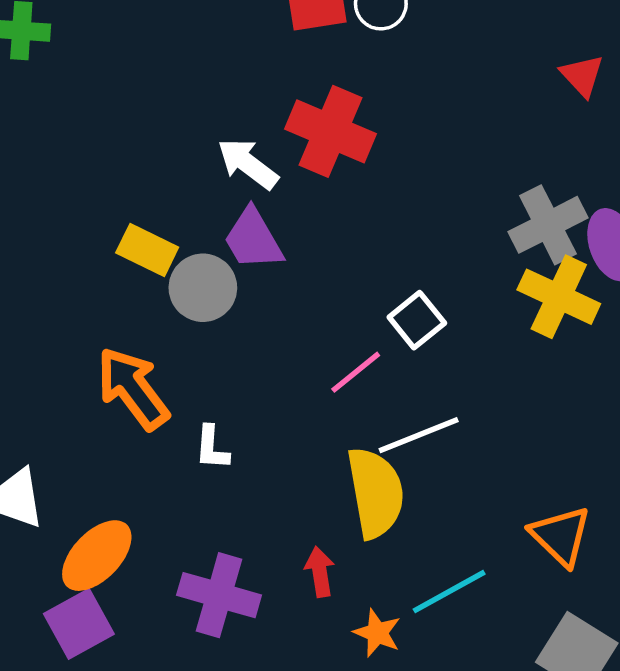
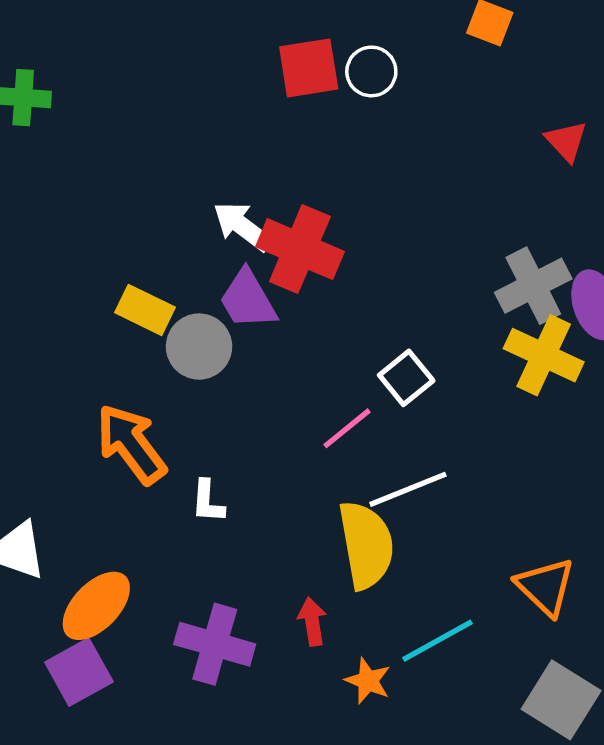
red cross: (331, 131) -> (300, 249), moved

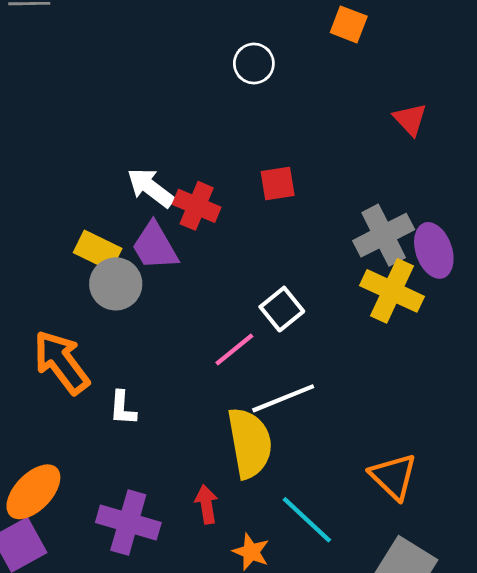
red square: (309, 68) -> (278, 183), moved, size x0.7
red cross: (300, 249) -> (197, 206), size x0.7
yellow rectangle: (145, 310) -> (98, 250), moved
cyan line: (438, 641) -> (307, 520), turned 72

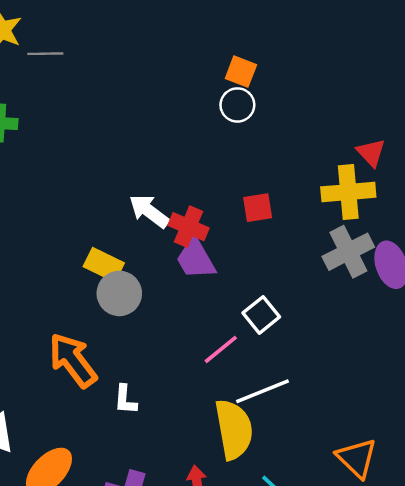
orange square: (349, 24) -> (241, 72), moved
purple trapezoid: (155, 246) -> (196, 259), moved
yellow cross: (392, 291) -> (348, 192), moved, turned -30

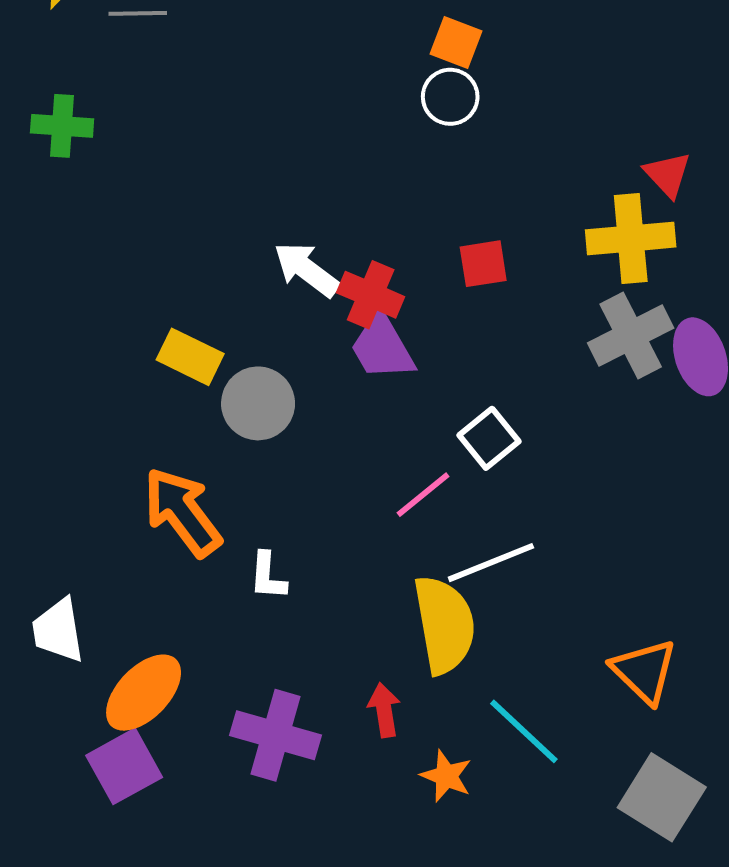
yellow rectangle: (104, 265) -> (190, 357), moved

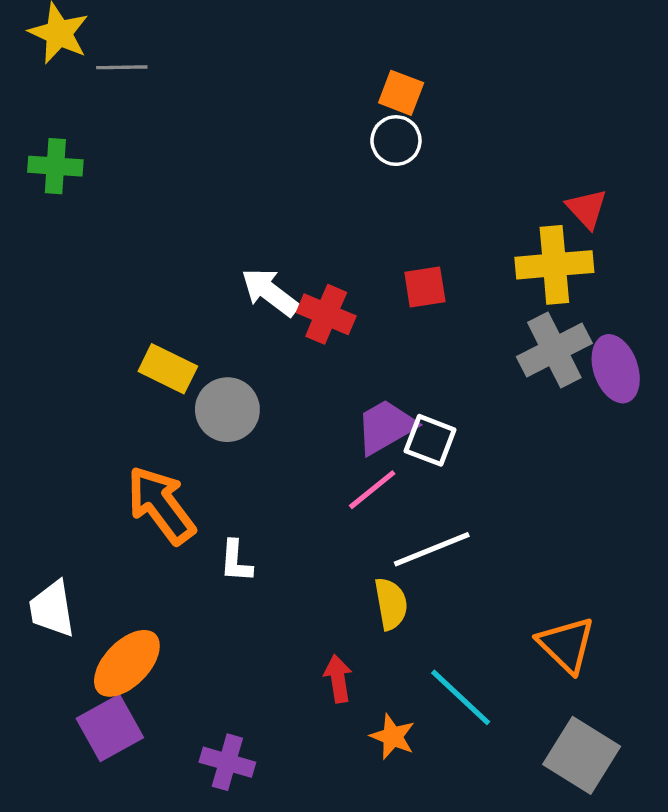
purple trapezoid: (382, 347) -> (386, 427), moved, turned 90
white square: (489, 438) -> (430, 440), turned -30
yellow semicircle: (444, 625) -> (391, 604), size x0.6
purple cross: (275, 735) -> (227, 762), moved, size x0.7

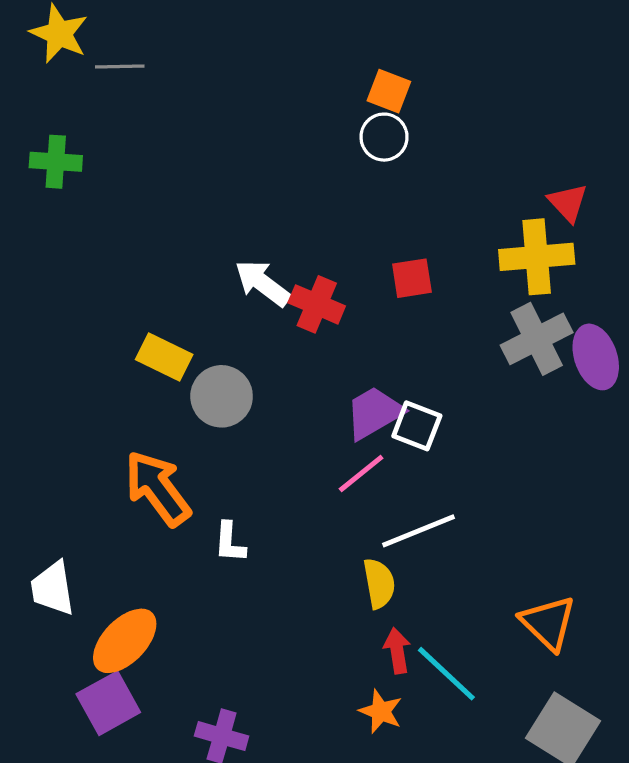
red arrow: (338, 679) -> (397, 651), moved

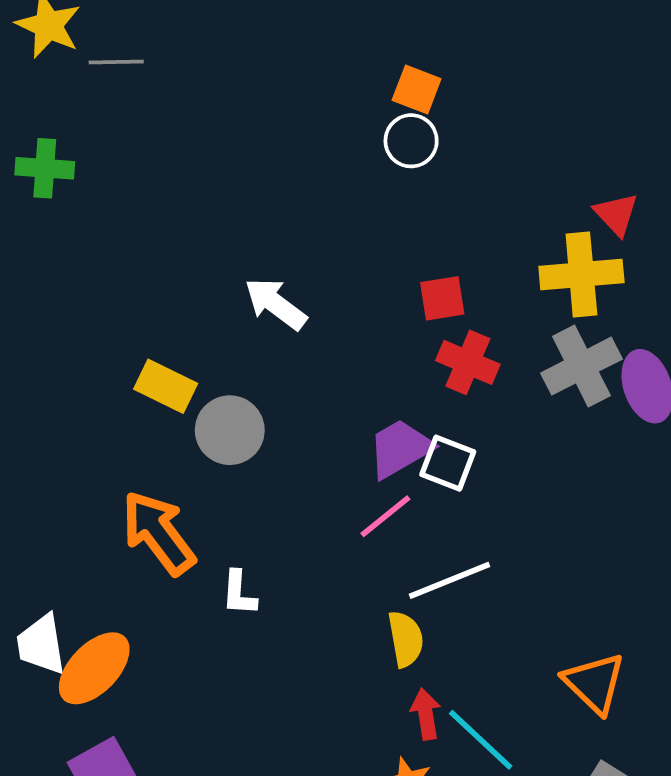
red cross: (317, 304) -> (468, 362), moved
orange ellipse: (125, 641) -> (94, 668), moved

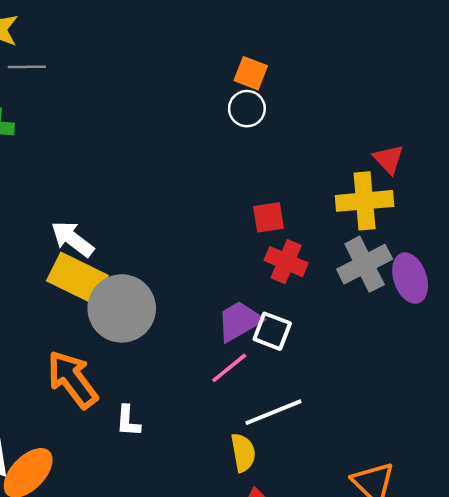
gray line: (116, 62) -> (27, 67), moved
white arrow: (276, 304) -> (72, 239), moved
yellow rectangle: (166, 386) -> (77, 278), size x1.4
gray circle: (230, 430) -> (122, 308), size x1.4

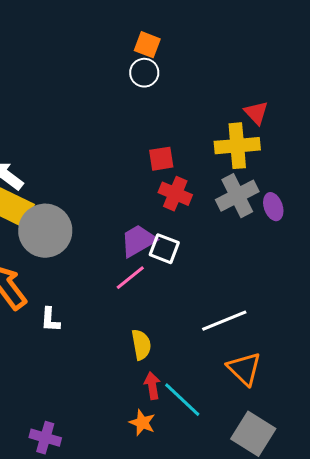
purple ellipse: (410, 278) -> (273, 207), size x0.7
white line: (273, 412) -> (224, 321), moved

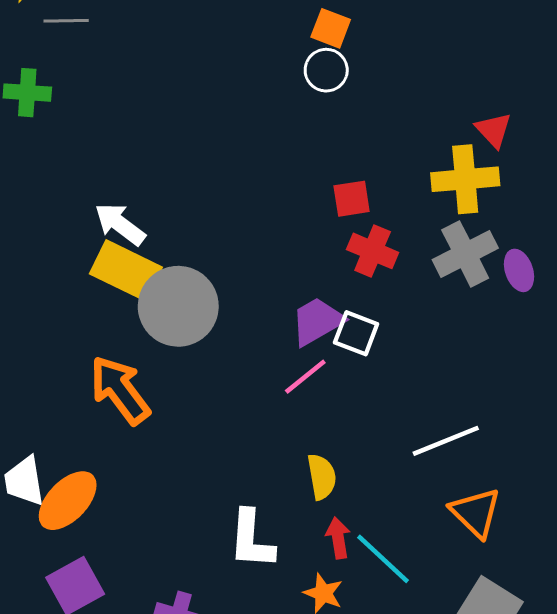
white L-shape: (50, 320) -> (251, 539), moved, size x1.6

